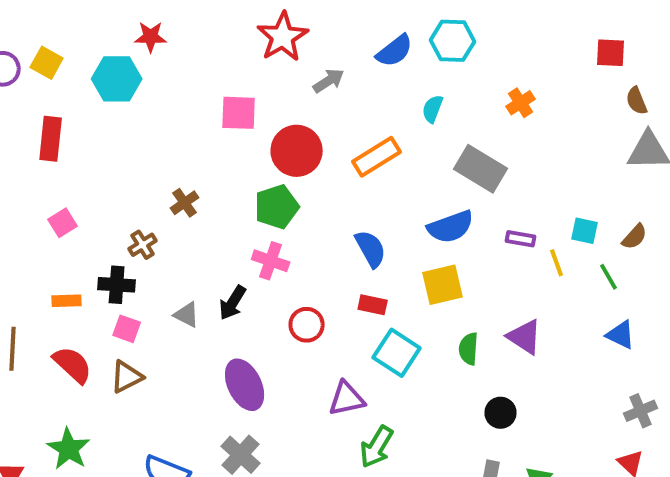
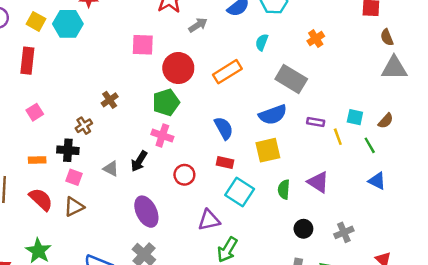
yellow square: (47, 63) -> (36, 21), moved
gray cross: (640, 411) -> (344, 232), moved

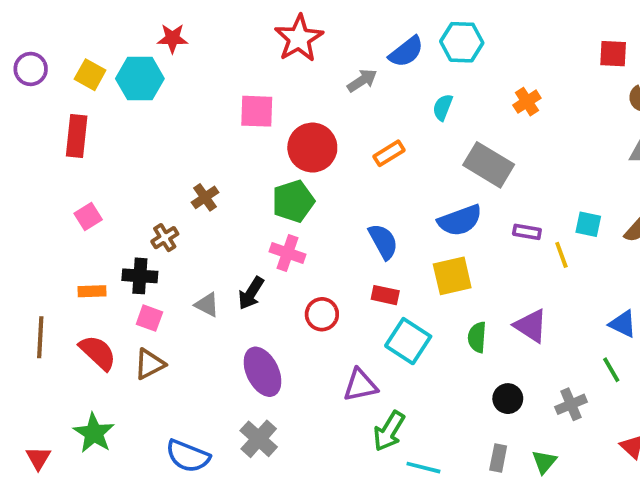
gray arrow: (198, 25) -> (362, 80), moved
orange rectangle: (227, 72) -> (389, 153), size x0.7
green line: (370, 145) -> (611, 370), moved

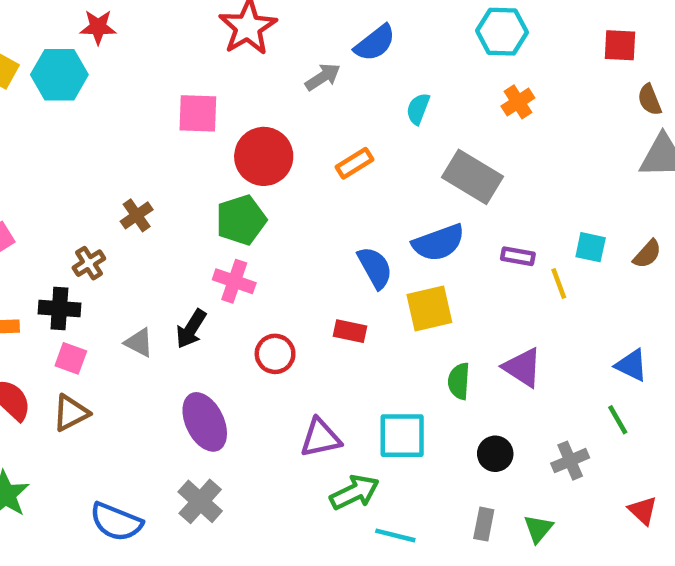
cyan hexagon: (462, 42) -> (502, 32), moved
blue semicircle: (383, 241) -> (375, 268), moved
cyan square: (408, 341) -> (402, 436), moved, turned -33
green arrow: (389, 431) -> (354, 492), turned -147

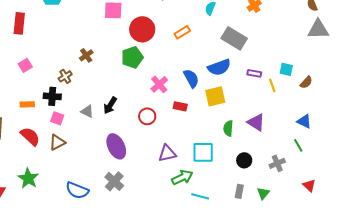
brown semicircle: (647, 254) -> (306, 82), moved
pink cross: (234, 281) -> (159, 84), moved, turned 30

